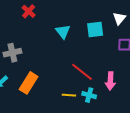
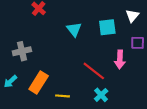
pink arrow: (110, 81) -> (120, 60), moved
yellow line: (69, 95) -> (63, 96), moved
cyan cross: (89, 95) -> (101, 95), turned 32

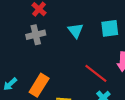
gray cross: (22, 51) -> (36, 35), moved

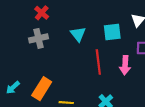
red line: (96, 73) -> (98, 62), moved, turned 45

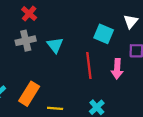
cyan square: (112, 32) -> (104, 34), turned 30
cyan triangle: (78, 34) -> (55, 45), moved

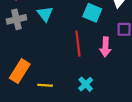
cyan triangle: (55, 45) -> (45, 14), moved

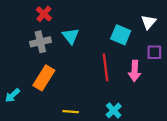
orange rectangle: (20, 71) -> (44, 78), moved

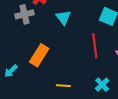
gray cross: (40, 42) -> (25, 14), moved

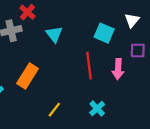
yellow line: (63, 86) -> (54, 110), turned -56

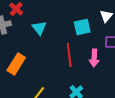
cyan square: (104, 33) -> (82, 27), turned -36

